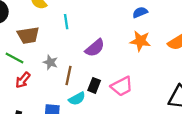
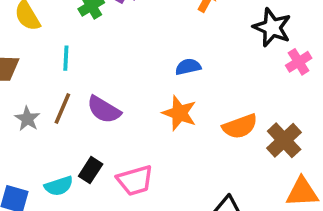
purple semicircle: (95, 48) -> (104, 110), turned 60
brown line: (69, 75) -> (62, 109), moved

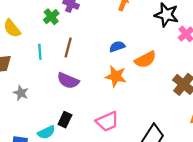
brown line: (62, 109) -> (68, 48), moved
orange semicircle: (240, 126) -> (145, 60), moved
pink trapezoid: (135, 180) -> (107, 121), moved

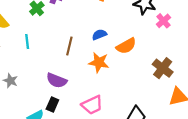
brown line: (68, 48) -> (69, 46), moved
purple semicircle: (68, 81) -> (57, 80), moved

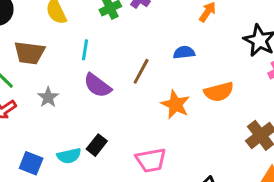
blue semicircle: (99, 35) -> (184, 52), moved
purple semicircle: (57, 80) -> (97, 86), moved

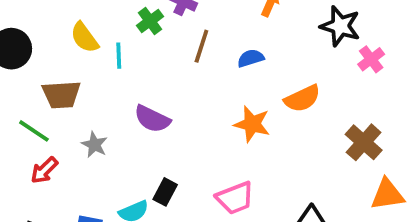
cyan line: (85, 50) -> (119, 56), moved
brown line: (141, 71) -> (201, 46), moved

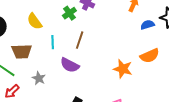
brown line: (201, 46) -> (80, 40), moved
cyan line: (119, 56) -> (53, 42), moved
blue semicircle: (251, 58) -> (148, 25), moved

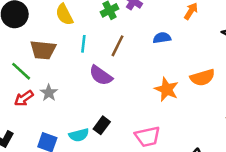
blue semicircle: (148, 25) -> (162, 38), moved
gray star: (39, 78) -> (49, 93), moved

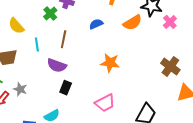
orange semicircle: (202, 78) -> (132, 23), moved
black rectangle: (102, 125) -> (66, 88), moved

